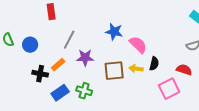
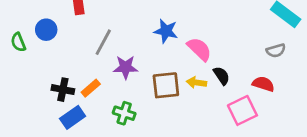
blue circle: (30, 45) -> (46, 30), moved
black semicircle: (154, 64) -> (222, 76), turned -48
orange rectangle: (58, 65) -> (91, 88), moved
blue rectangle: (60, 93) -> (73, 117), moved

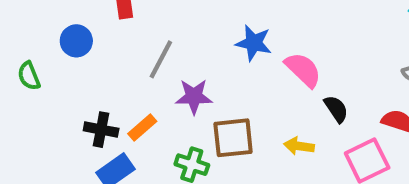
green semicircle: (18, 42) -> (29, 76), moved
yellow arrow: (197, 83) -> (299, 146), moved
brown square: (166, 85) -> (233, 138), moved

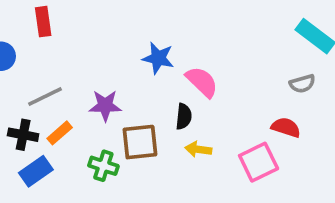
gray line: (161, 59) -> (45, 96), moved, turned 36
black semicircle: (336, 109) -> (184, 116), moved, turned 40

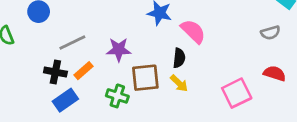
red semicircle: (286, 127) -> (275, 73), moved
yellow arrow: (198, 149) -> (179, 83), moved, turned -144

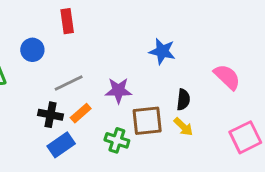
pink semicircle: (193, 31) -> (227, 77), moved

